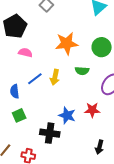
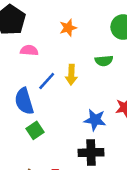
orange star: (67, 43) -> (68, 28), moved, size x0.6
blue semicircle: (15, 91) -> (24, 101), size x1.5
black cross: (50, 133) -> (91, 153), moved

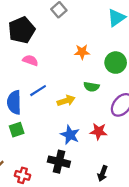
orange star: (68, 28) -> (82, 52), moved
yellow arrow: (71, 75) -> (66, 101), moved, turned -126

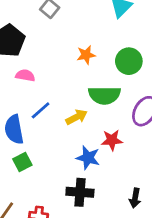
green semicircle: (91, 87) -> (104, 95), size x1.6
red star: (99, 131) -> (112, 140), moved

